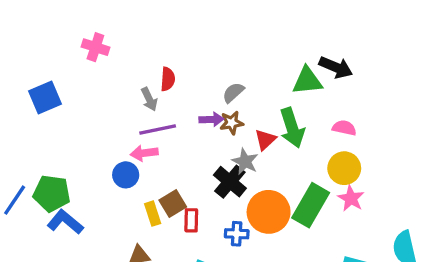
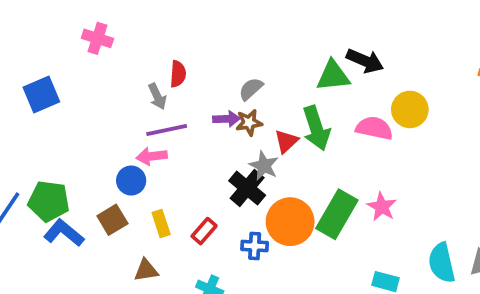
pink semicircle: (344, 128) -> (374, 128), size x1.4
yellow circle: (344, 168) -> (410, 109), moved
brown square: (173, 203) -> (112, 220), moved
red rectangle: (191, 220) -> (204, 231), turned 40

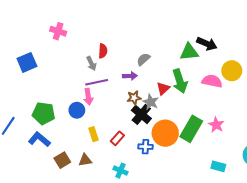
brown star: (249, 123) -> (134, 98), moved
pink arrow: (152, 156) -> (88, 97), turned -91
green pentagon: (49, 201) -> (44, 113), moved
brown square: (112, 220) -> (62, 160), moved

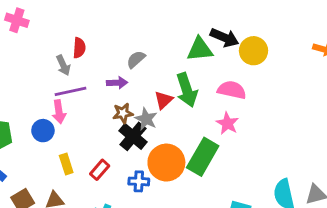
yellow circle: (232, 71) -> (254, 51), moved
pink star: (216, 125) -> (227, 123), moved

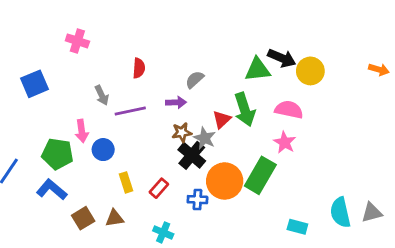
gray arrow: (63, 65) -> (102, 95), moved
pink arrow: (59, 112) -> (82, 131), moved

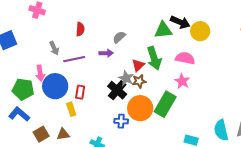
brown star: (182, 132) -> (139, 81), moved
blue circle: (103, 150) -> (55, 86), size x1.6
red rectangle: (159, 188) -> (80, 92), moved, turned -32

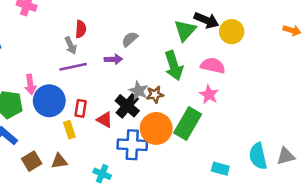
green triangle: (163, 30) -> (185, 30), turned -42
gray arrow: (54, 48) -> (71, 45), moved
red triangle: (138, 65) -> (105, 120), moved, turned -48
blue cross: (121, 121) -> (132, 145), size x1.6

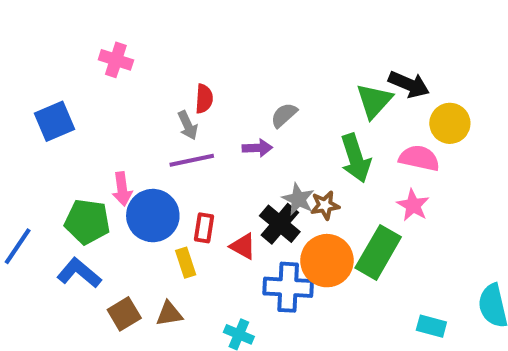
yellow circle: (232, 32) -> (450, 123), moved

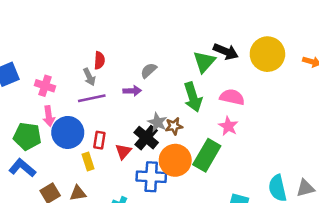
pink cross: (116, 60) -> (45, 86), moved
yellow circle: (450, 123) -> (267, 54), moved, size x1.4
red triangle: (243, 246) -> (123, 151), turned 42

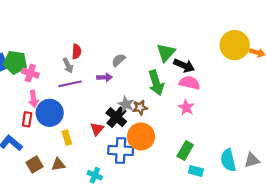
black arrow: (226, 52) -> (184, 66), moved
yellow circle: (267, 54) -> (235, 45), moved
green pentagon: (27, 136) -> (15, 62), moved
red rectangle: (99, 140) -> (27, 119), moved
green rectangle: (207, 155) -> (185, 150), moved, size x0.7

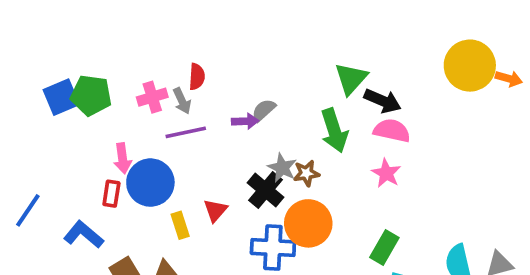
gray semicircle: (118, 60) -> (264, 110), moved
pink cross: (30, 73) -> (152, 97), moved, turned -35
red triangle: (97, 129) -> (215, 210), moved

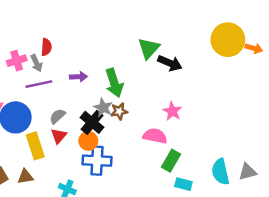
gray semicircle: (264, 110) -> (57, 116), moved
green arrow: (334, 131) -> (114, 83), moved
pink semicircle: (392, 131) -> (155, 136), moved
orange circle: (308, 223) -> (88, 141), moved, size x0.6
yellow rectangle: (180, 225) -> (35, 146), size x1.5

